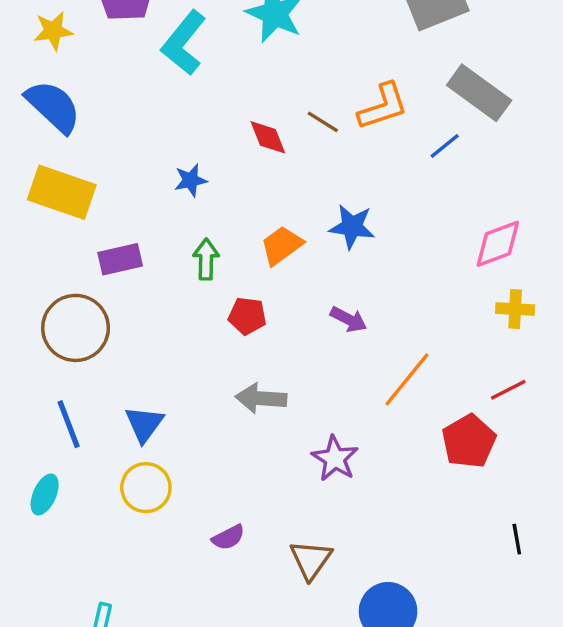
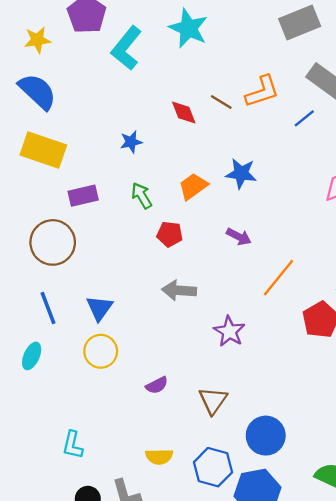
green arrow: (206, 259) -> (142, 196), turned -32

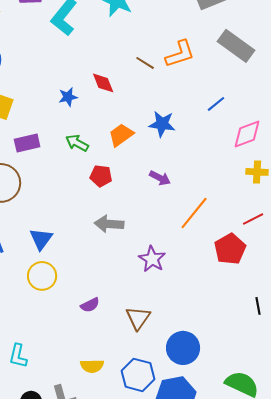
red diamond: (184, 113) -> (103, 83), moved
blue line: (304, 118) -> (216, 104), moved
green arrow: (142, 196) -> (77, 143), turned -30

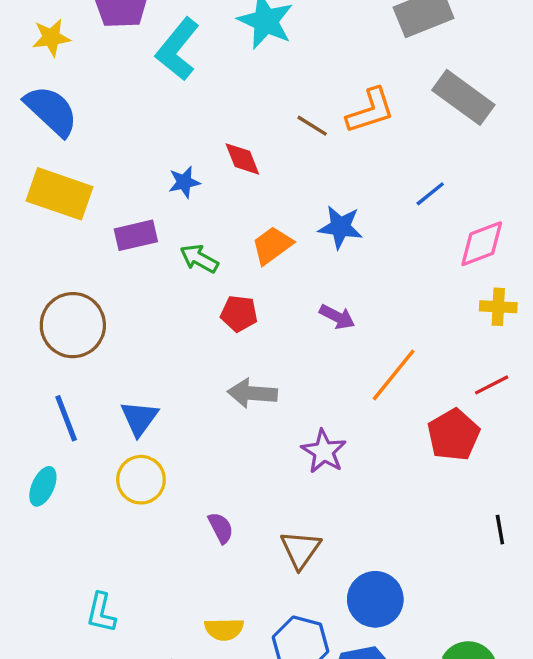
purple rectangle: (27, 143) -> (136, 235), moved
purple semicircle: (90, 305) -> (221, 528), turned -90

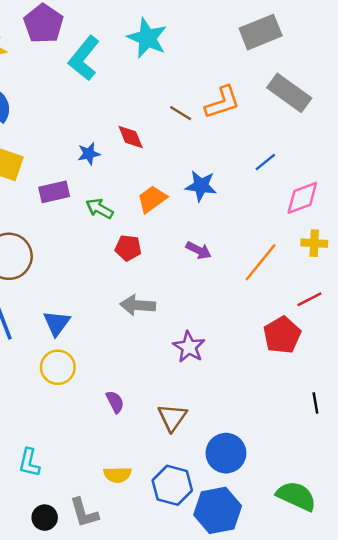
orange line: (394, 375) -> (261, 262), moved

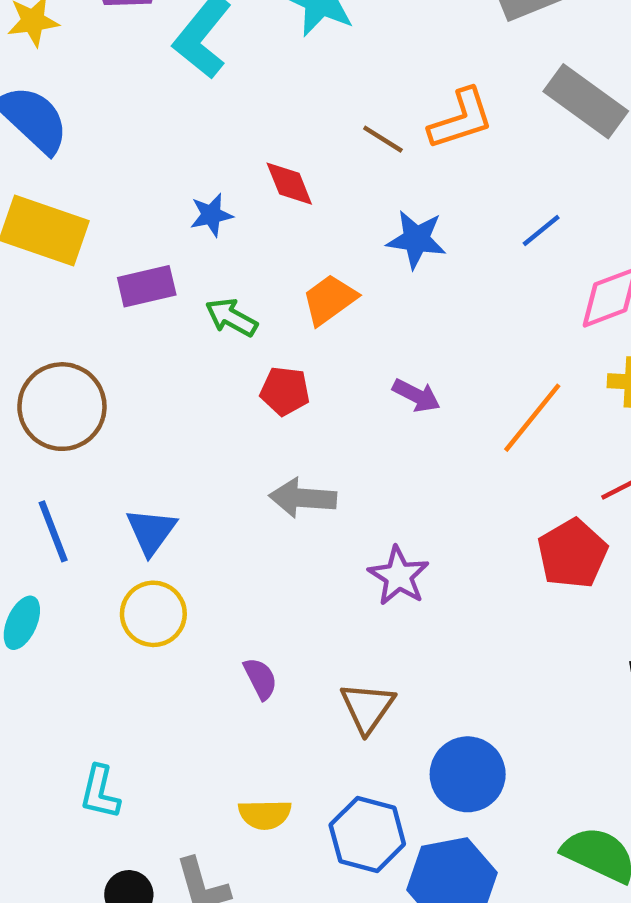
blue star: (201, 186) -> (416, 239), moved

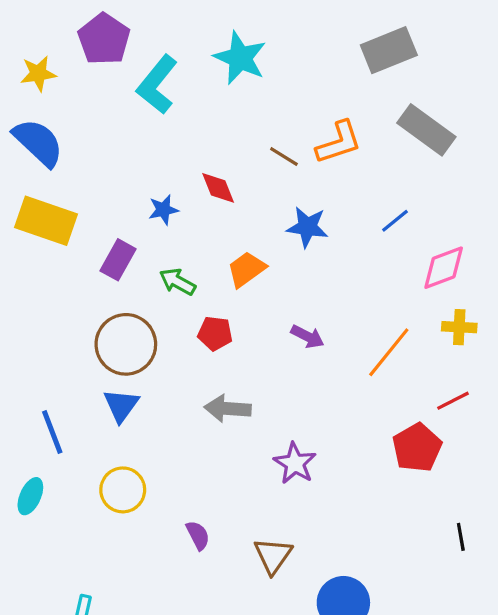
purple rectangle: (147, 286) -> (118, 260), turned -48
brown circle: (62, 407) -> (126, 344), moved
blue triangle: (151, 531) -> (121, 405), moved

